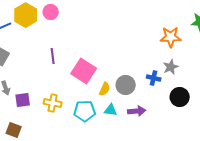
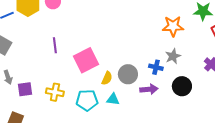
pink square: (84, 71) -> (86, 60), turned 30
purple arrow: (137, 111) -> (149, 89), moved

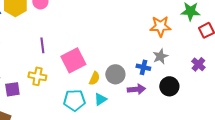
yellow cross: (55, 92) -> (37, 76), moved
cyan triangle: (113, 99) -> (100, 99), turned -40

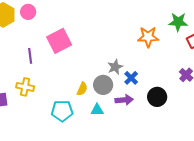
gray star: (160, 56) -> (115, 67), moved
pink square: (73, 60) -> (59, 41), moved
blue cross: (143, 67) -> (131, 78), turned 32
cyan triangle: (100, 99) -> (97, 110), moved, turned 32

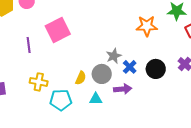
yellow cross: (25, 87) -> (39, 82), moved
black circle: (157, 97) -> (156, 69), moved

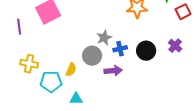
blue cross: (130, 67) -> (120, 49), turned 32
yellow semicircle: (81, 78) -> (71, 70), moved
cyan triangle: (96, 99) -> (76, 99), moved

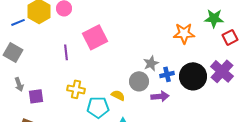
purple cross: (175, 46) -> (222, 71), size x1.6
black circle: (146, 51) -> (193, 76), size x1.4
yellow semicircle: (71, 70) -> (118, 95), turned -88

